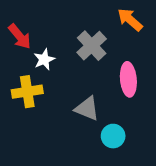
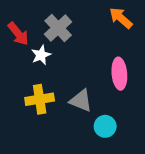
gray cross: (92, 46) -> (58, 28), moved
yellow cross: (27, 92) -> (40, 99), moved

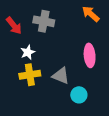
gray cross: (58, 28) -> (44, 21), turned -36
white star: (41, 55) -> (28, 52), moved

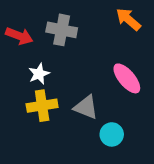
red arrow: (14, 26) -> (19, 36), turned -30
pink ellipse: (90, 55) -> (127, 78), turned -35

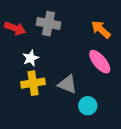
orange arrow: (128, 19) -> (101, 30), moved

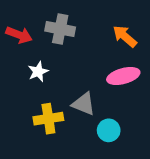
pink ellipse: (100, 62) -> (123, 76), turned -65
yellow cross: (33, 83) -> (48, 119), moved

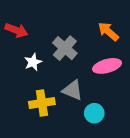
gray cross: (60, 29) -> (65, 48), moved, turned 30

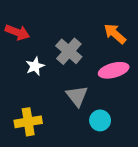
gray triangle: (73, 90) -> (77, 96), turned 30
yellow cross: (42, 103) -> (28, 122), moved

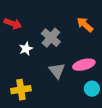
pink ellipse: (114, 70) -> (84, 65), moved
cyan circle: (100, 120) -> (92, 89), moved

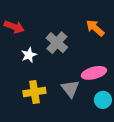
gray triangle: (57, 71) -> (70, 89), moved
yellow cross: (21, 90) -> (34, 92), moved

